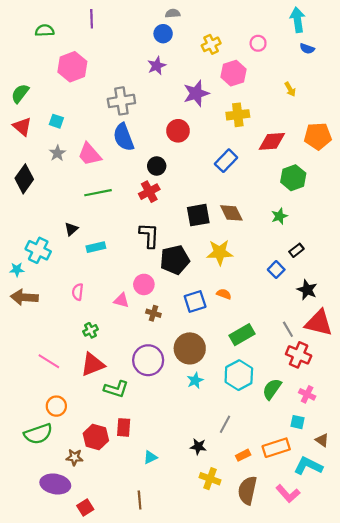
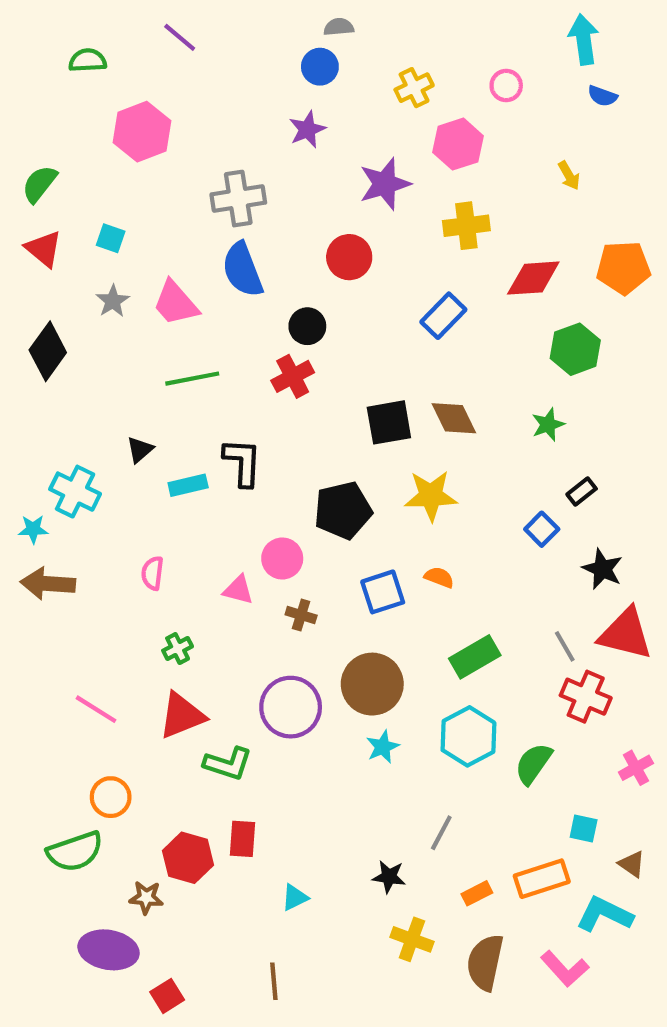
purple line: (92, 19) -> (180, 37), turned -48
black L-shape: (149, 235) -> (242, 462), moved
pink cross: (307, 394) -> (636, 768), moved, turned 35

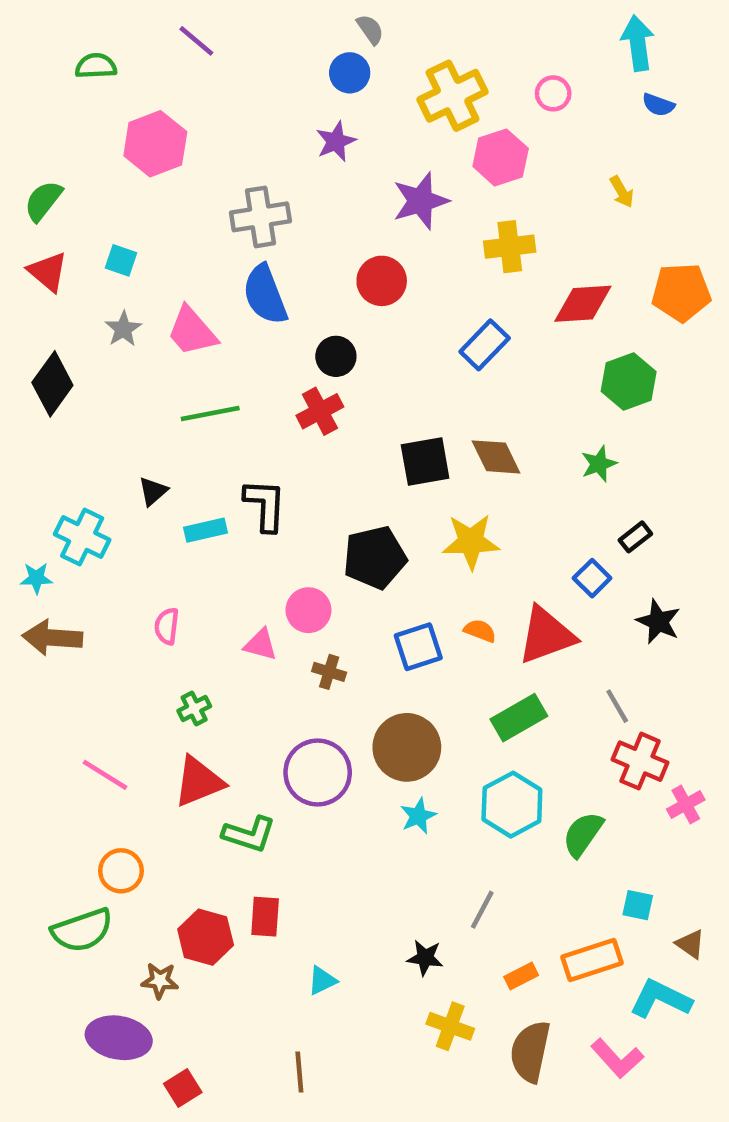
gray semicircle: (339, 27) -> (370, 29), turned 60
yellow cross: (414, 88) -> (453, 96), size x1.6
red triangle: (625, 634) -> (546, 635), moved, turned -34
pink cross: (636, 768) -> (686, 805), moved

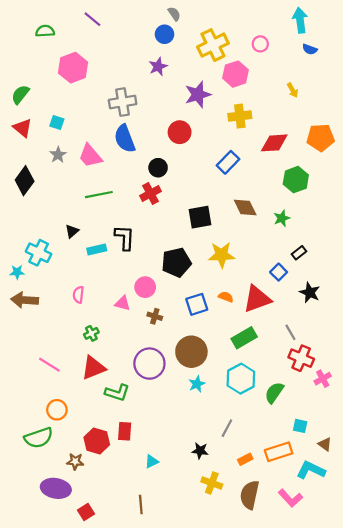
brown diamond: (496, 457) -> (245, 208), moved

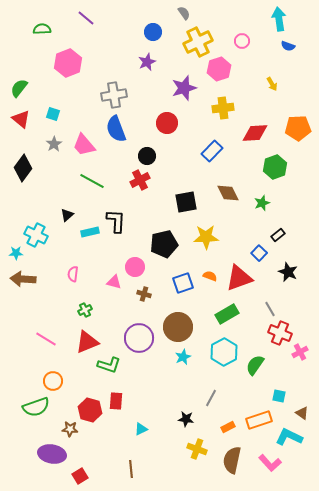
gray semicircle: (174, 14) -> (184, 13), moved
green line: (99, 195) -> (92, 181), turned 40

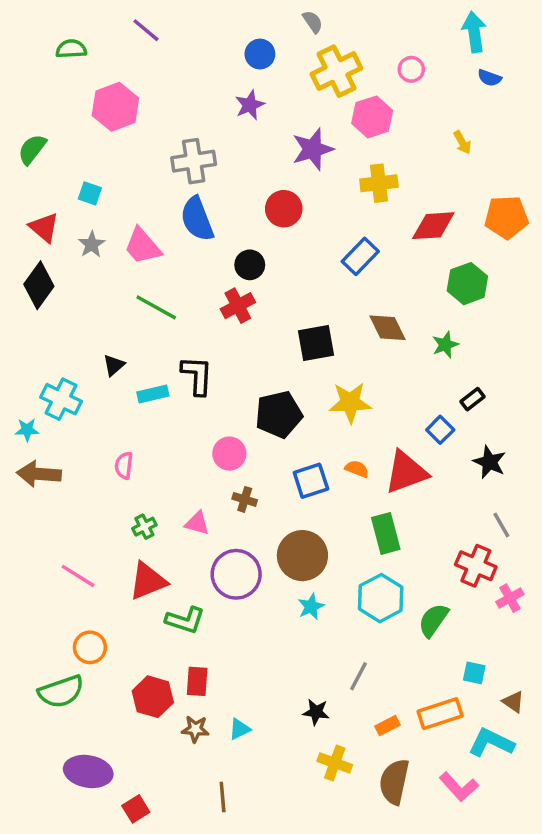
red triangle: (21, 119) -> (44, 227), moved
pink triangle: (114, 282) -> (197, 523), moved
gray line: (270, 309) -> (501, 525), moved
green rectangle: (227, 314) -> (386, 533), turned -75
brown star: (70, 429) -> (195, 729), moved

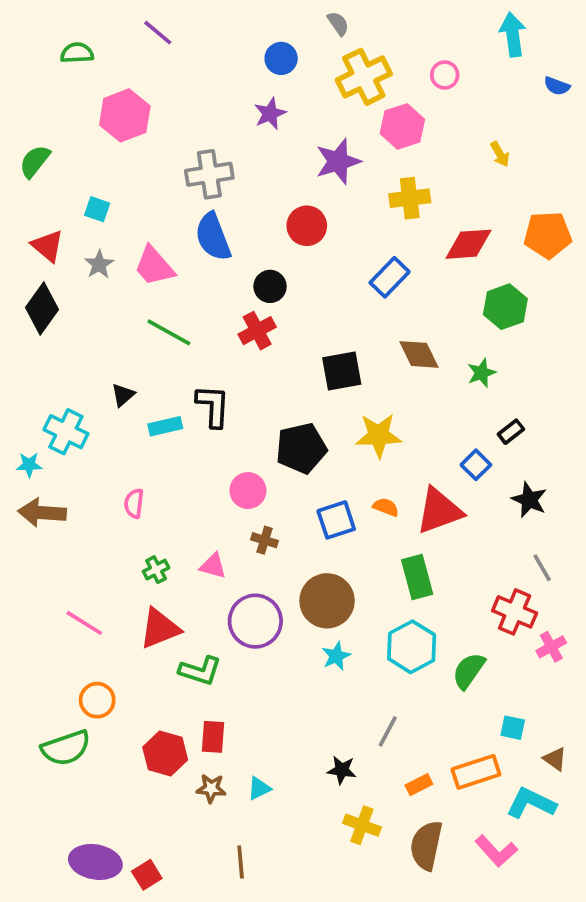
blue semicircle: (489, 78) -> (557, 86), moved
purple ellipse: (88, 771) -> (95, 862), moved

